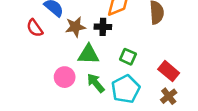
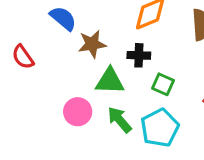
black cross: (103, 27) -> (139, 55), moved
red semicircle: (35, 28) -> (23, 57), moved

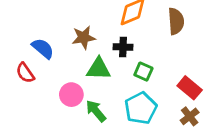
blue semicircle: (63, 18) -> (43, 48), moved
red semicircle: (23, 57) -> (25, 73), moved
green arrow: (120, 120) -> (96, 111), moved

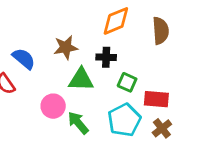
red rectangle: (190, 88) -> (156, 99), moved, turned -35
brown cross: (190, 116) -> (162, 128), moved

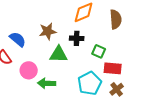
green square: (127, 82) -> (99, 51), moved
pink circle: (53, 106) -> (29, 70), moved
green arrow: (78, 123) -> (47, 83), moved, turned -48

